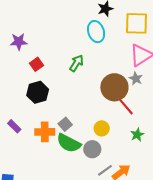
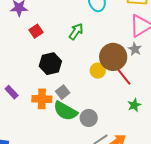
black hexagon: (38, 92) -> (50, 64), moved
yellow circle: (102, 128) -> (98, 71), moved

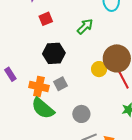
green semicircle: (65, 111) -> (43, 108), moved

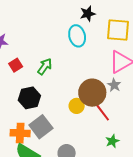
green arrow: (85, 27) -> (45, 67), moved
gray square: (61, 84) -> (41, 127), size x1.6

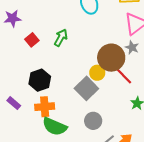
black hexagon: (29, 98) -> (40, 80), moved
gray square: (41, 127) -> (86, 88), moved

